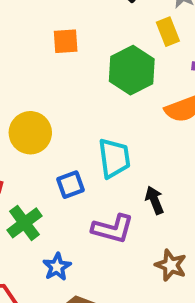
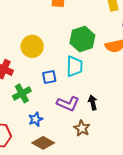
green hexagon: (132, 70) -> (82, 39), moved
black arrow: (155, 200) -> (93, 103), moved
brown star: (171, 265) -> (82, 128), moved

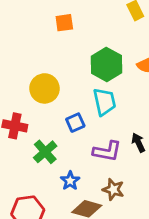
brown star: (82, 128) -> (113, 189), moved

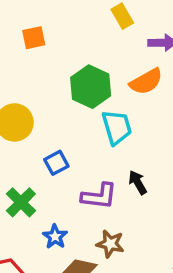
cyan trapezoid: (104, 102) -> (117, 127), moved

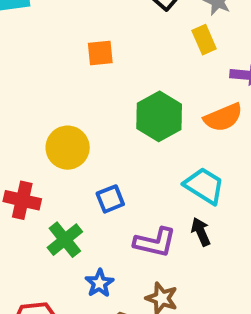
cyan trapezoid: (117, 127) -> (204, 186), moved, turned -48

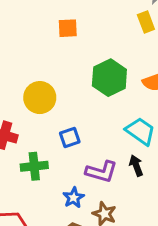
green cross: (65, 240) -> (34, 166), turned 30
blue star: (99, 283) -> (74, 198), moved

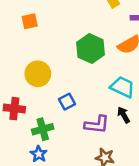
orange square: (68, 28) -> (30, 21), moved
blue star: (74, 198) -> (39, 154), moved

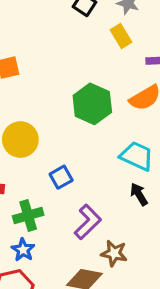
purple L-shape: (97, 124) -> (88, 222), moved, turned -50

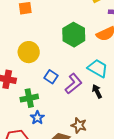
blue square: (61, 177) -> (51, 77), turned -32
purple L-shape: (88, 222) -> (74, 84), moved
blue star: (23, 250) -> (37, 118), moved

